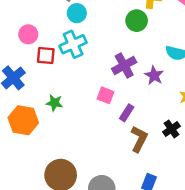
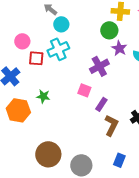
purple star: (154, 75) -> (119, 48), moved

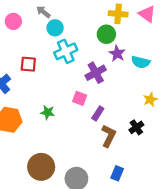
pink circle: (22, 41) -> (13, 21), moved
cyan cross: (58, 49) -> (66, 51), moved
green star: (43, 96) -> (48, 112), moved

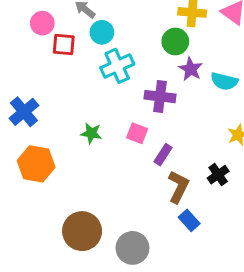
red square: (28, 64) -> (64, 45), moved
purple cross: (96, 73) -> (160, 97), turned 36
green star: (48, 112) -> (91, 133), moved
blue rectangle: (117, 173) -> (189, 220), moved, turned -64

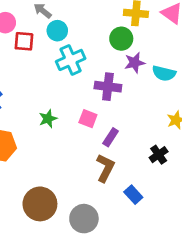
purple star: (191, 69) -> (135, 63), turned 30
green star: (91, 133) -> (48, 119), turned -30
brown L-shape: (178, 187) -> (105, 168), moved

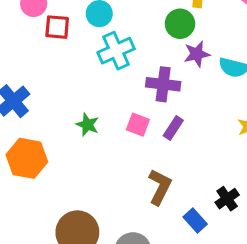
green star: (48, 119) -> (87, 125), turned -30
purple rectangle: (111, 137) -> (173, 128), moved
black cross: (159, 155) -> (227, 199), moved

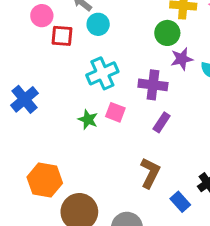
cyan cross: (116, 51) -> (102, 73), moved
pink square: (138, 125) -> (115, 112), moved
orange hexagon: (27, 158) -> (45, 180), moved

